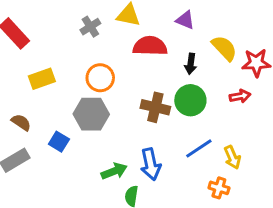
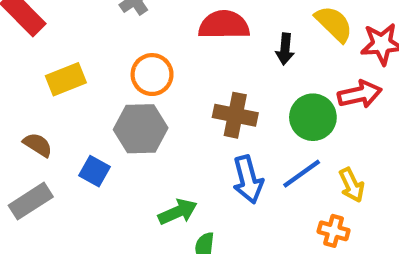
red arrow: (240, 96) -> (360, 94), size x1.4
green circle: (190, 100) -> (313, 117), moved
blue arrow: (151, 164) -> (248, 180), moved

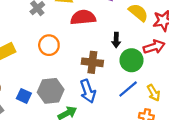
black arrow: (285, 49) -> (116, 40), moved
gray hexagon: (141, 129) -> (51, 91), moved
blue arrow: (248, 180) -> (88, 91), moved

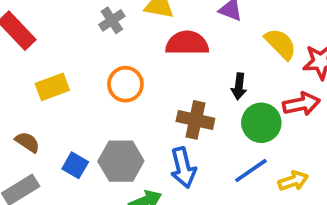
yellow arrow: (154, 93) -> (293, 181), turned -84

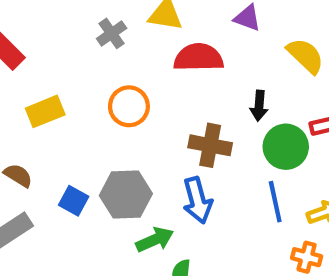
blue line: (251, 170) -> (275, 202), turned -66

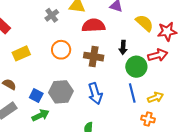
brown cross: (210, 145) -> (94, 57), moved
green arrow: (155, 240) -> (40, 115), moved

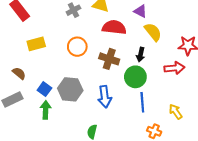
yellow semicircle: (144, 23) -> (153, 32), moved
green circle: (136, 67) -> (135, 77), moved
yellow arrow: (156, 97) -> (176, 112), moved, turned -112
green arrow: (40, 115) -> (46, 110), turned -72

